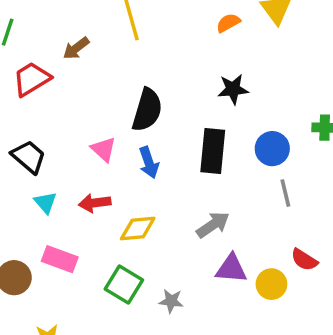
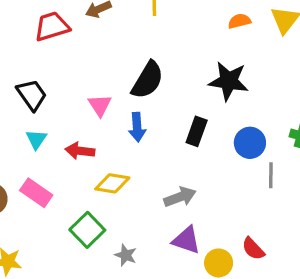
black star: (233, 89) -> (229, 81), size x1.4
black rectangle: (213, 151) -> (197, 131), size x0.7
gray line: (285, 193) -> (271, 175), moved

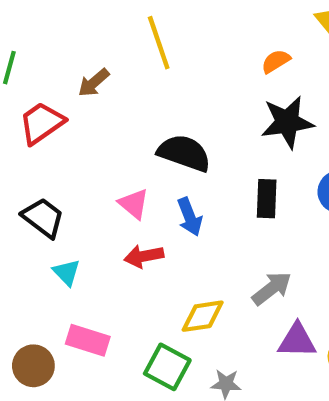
orange semicircle: (239, 21) -> (276, 61), moved
black semicircle: (148, 80) -> (184, 153), turned -84
red arrow: (80, 151) -> (144, 256), moved
yellow diamond: (112, 183) -> (203, 316), moved

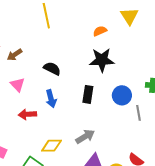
brown arrow: (94, 83) -> (15, 55), moved
black semicircle: (184, 153) -> (52, 69), size x0.7
pink triangle: (134, 204) -> (18, 85), moved

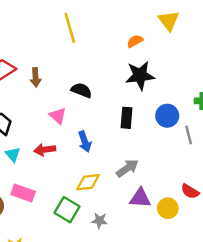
brown arrow: (15, 55) -> (36, 77), turned -56
pink triangle: (18, 85) -> (58, 116), moved
blue arrow: (51, 99) -> (85, 142), moved
red arrow: (27, 114) -> (45, 150), moved

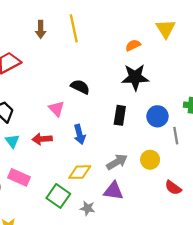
brown arrow: (36, 77) -> (41, 29), moved
purple triangle: (140, 198) -> (113, 191), moved
yellow circle: (168, 208) -> (150, 160), moved

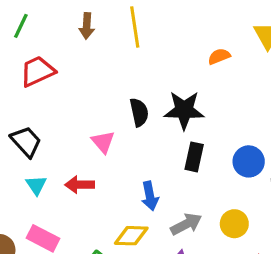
black star: (135, 77) -> (184, 110), moved
black semicircle: (80, 87) -> (139, 112), turned 48
blue arrow: (80, 134) -> (150, 196), moved

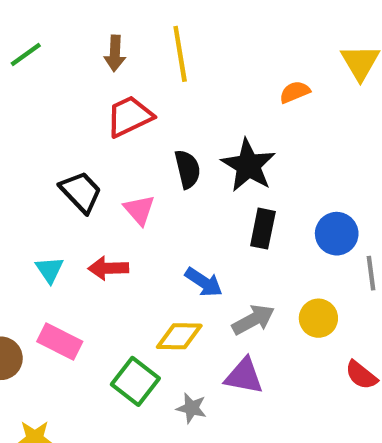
green line: (21, 26) -> (26, 54), turned 30
red trapezoid: (37, 71) -> (129, 116), moved
black star: (184, 110) -> (248, 165), turned 30
black trapezoid: (26, 142) -> (81, 192), moved
blue arrow: (150, 196) -> (204, 282), turned -44

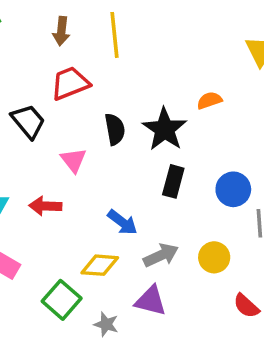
orange semicircle: (295, 92) -> (209, 100), moved
black trapezoid: (81, 192) -> (28, 121), moved

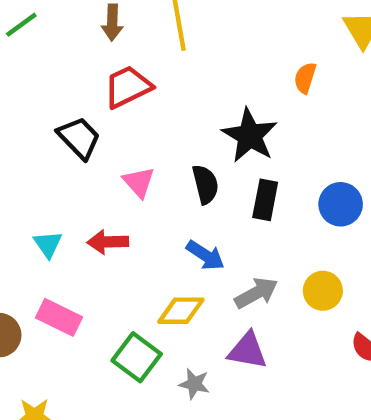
orange semicircle: (209, 100) -> (305, 78), moved, turned -50
black semicircle: (115, 129) -> (205, 184), moved

